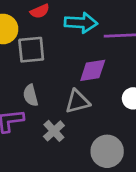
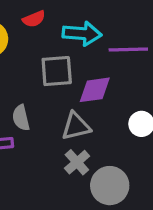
gray square: (31, 50) -> (57, 71), moved
gray cross: (54, 131) -> (77, 162), moved

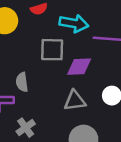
gray triangle: (76, 126) -> (75, 101), moved
gray cross: (77, 162) -> (26, 128), moved

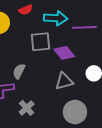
purple diamond: (79, 67) -> (64, 53), turned 60
gray semicircle: (22, 82) -> (19, 71), turned 42

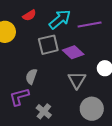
cyan arrow: (56, 18) -> (60, 19), turned -35
gray triangle: (64, 81) -> (77, 80), turned -36

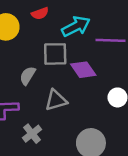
gray semicircle: (31, 76) -> (28, 76), moved
gray triangle: (77, 80) -> (56, 100), moved, turned 30

